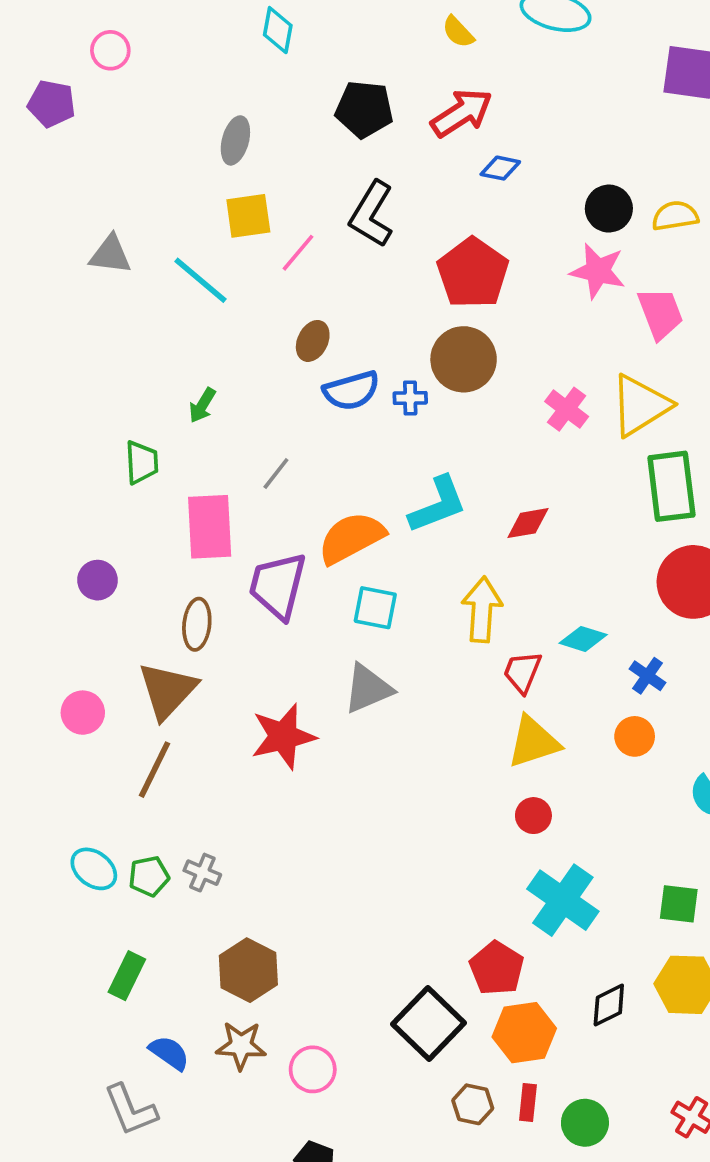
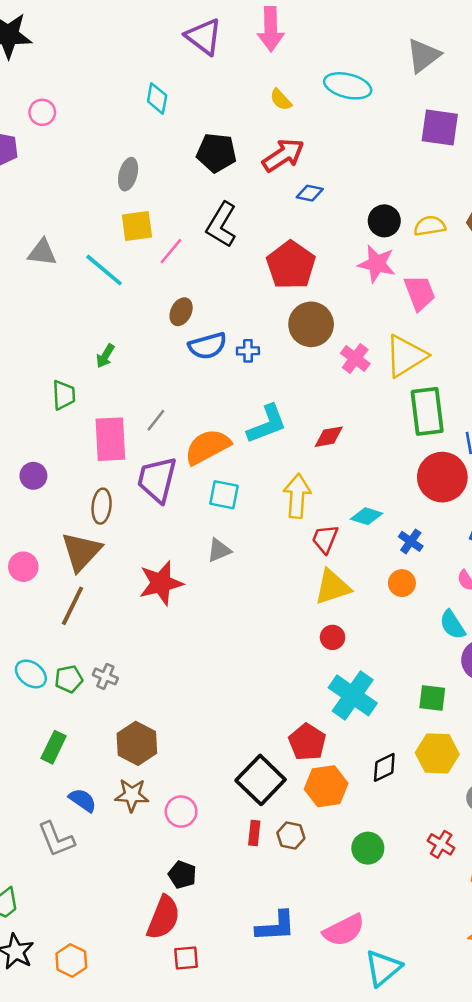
brown circle: (464, 359) -> (311, 324), moved
gray line: (276, 473) -> (156, 420), moved
gray triangle: (368, 689) -> (219, 550), size x0.7
red rectangle: (528, 1103) -> (254, 833), moved

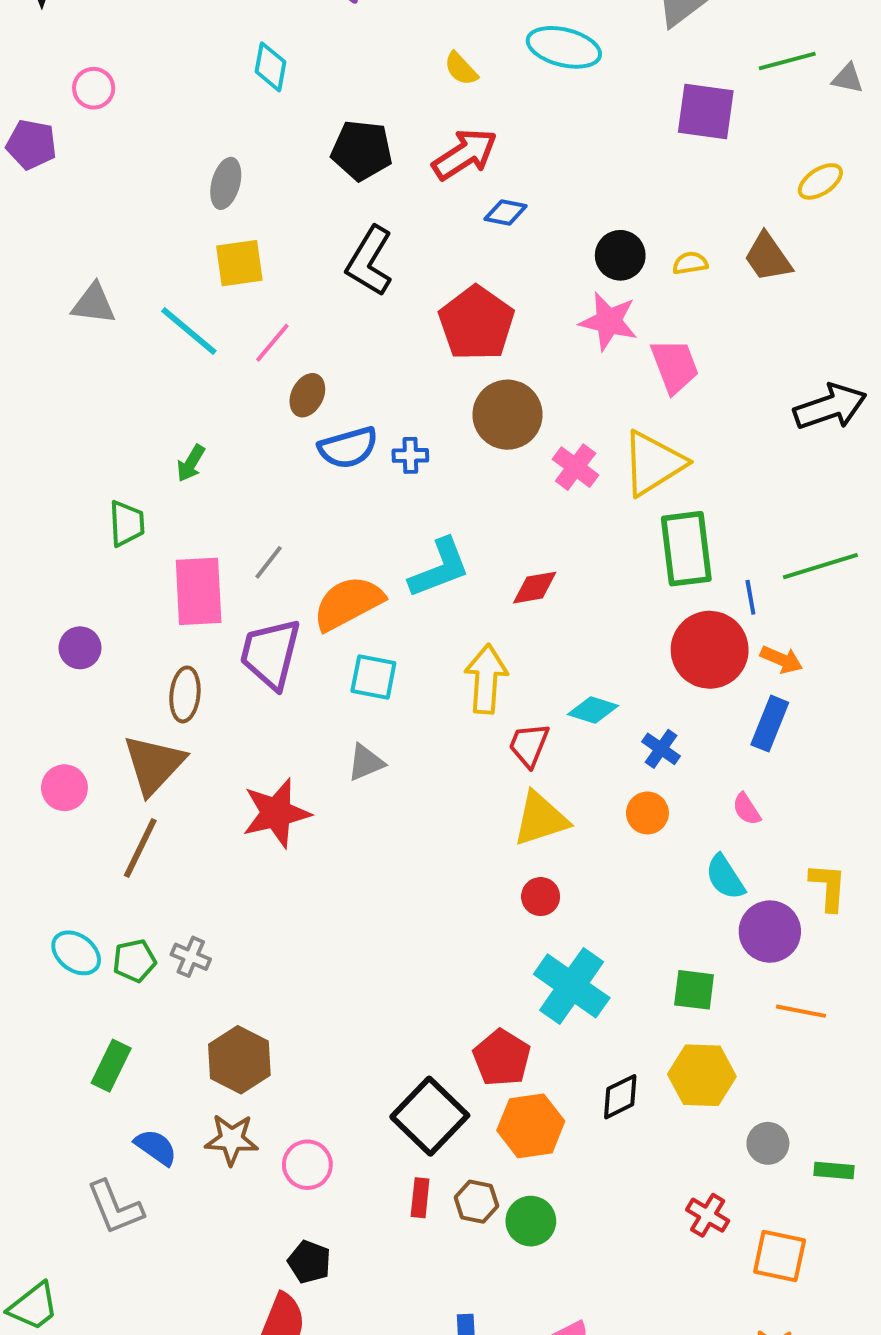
yellow semicircle: (430, 226) -> (690, 263), size x0.7
pink line: (171, 251) -> (272, 343), moved
green circle: (368, 848) -> (531, 1221), moved

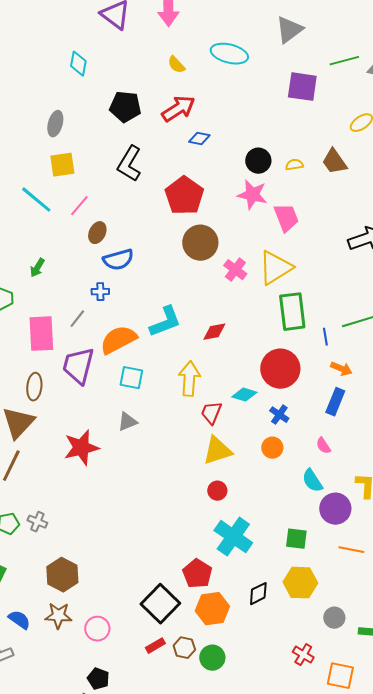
blue cross: (410, 455) -> (100, 292), moved
red circle: (710, 650) -> (280, 369), moved
red rectangle: (420, 1198) -> (155, 646), turned 54

